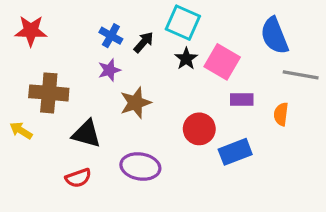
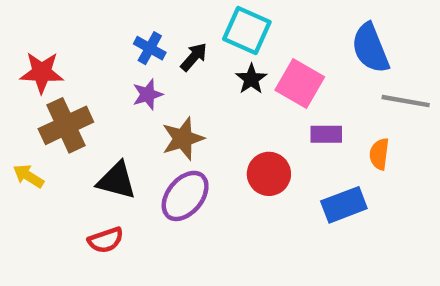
red star: (31, 31) -> (42, 72), moved
brown cross: (49, 93) -> (66, 125), turned -30
blue rectangle: (235, 152) -> (344, 205), moved
purple ellipse: (140, 166) -> (185, 196), moved, turned -60

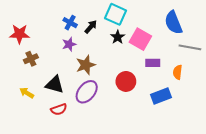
brown cross: (66, 125) -> (31, 59), size x0.6
yellow arrow: (28, 176) -> (27, 93), moved
red semicircle: (106, 240) -> (59, 109), moved

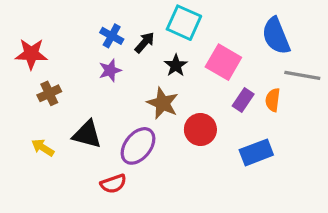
black star: (118, 37) -> (176, 65), moved
purple rectangle: (153, 63) -> (243, 100), turned -56
brown star: (86, 65) -> (163, 103), moved, turned -30
orange semicircle: (178, 72) -> (273, 100), moved
red semicircle: (59, 109) -> (113, 184), moved

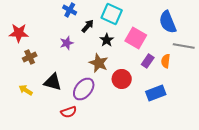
blue cross: (112, 36) -> (70, 10), moved

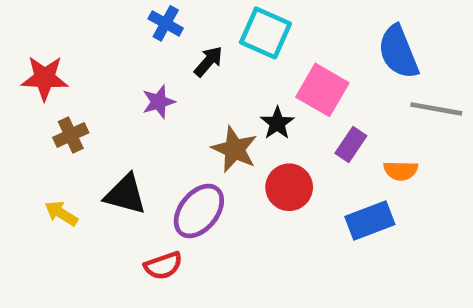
black star: (107, 40) -> (277, 123), moved
orange semicircle: (166, 61) -> (401, 171), moved, turned -96

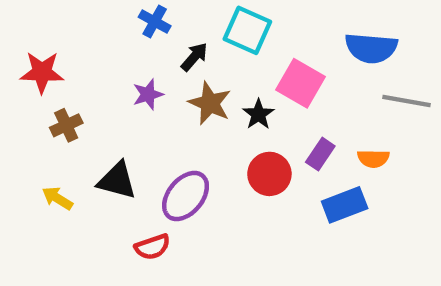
blue semicircle: (398, 52) -> (371, 48), turned -63
purple rectangle: (351, 145) -> (320, 154), moved
brown star: (235, 149) -> (210, 103), moved

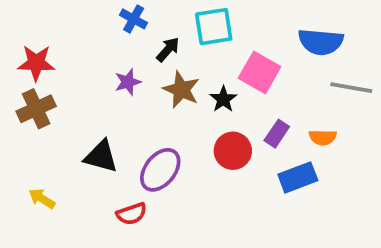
cyan square: (247, 30) -> (214, 27), turned -33
brown cross: (66, 125) -> (36, 109), moved, size x1.4
yellow arrow: (57, 198) -> (42, 198), moved

